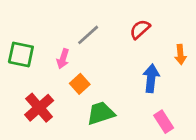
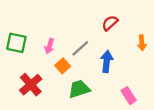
gray line: (88, 35) -> (80, 48), moved
blue arrow: (151, 78) -> (107, 62), moved

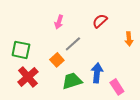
green square: (16, 43) -> (21, 50), moved
pink arrow: (49, 46) -> (59, 22), moved
blue arrow: (107, 62) -> (97, 73), moved

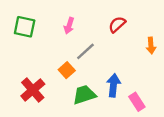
green square: (21, 50) -> (25, 27), moved

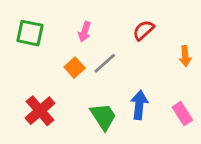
orange square: (67, 70) -> (75, 68), moved
green trapezoid: (84, 95) -> (103, 116), turned 75
pink rectangle: (137, 102) -> (182, 114), moved

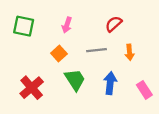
orange arrow: (185, 56) -> (130, 52), moved
gray line: (105, 63) -> (96, 50), moved, turned 36
green trapezoid: (103, 116) -> (75, 80), moved

